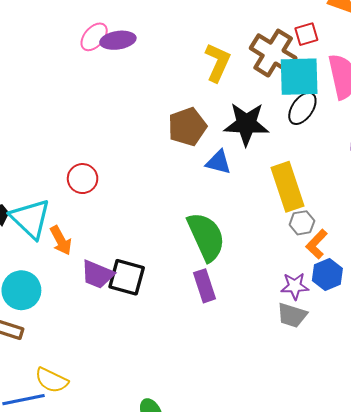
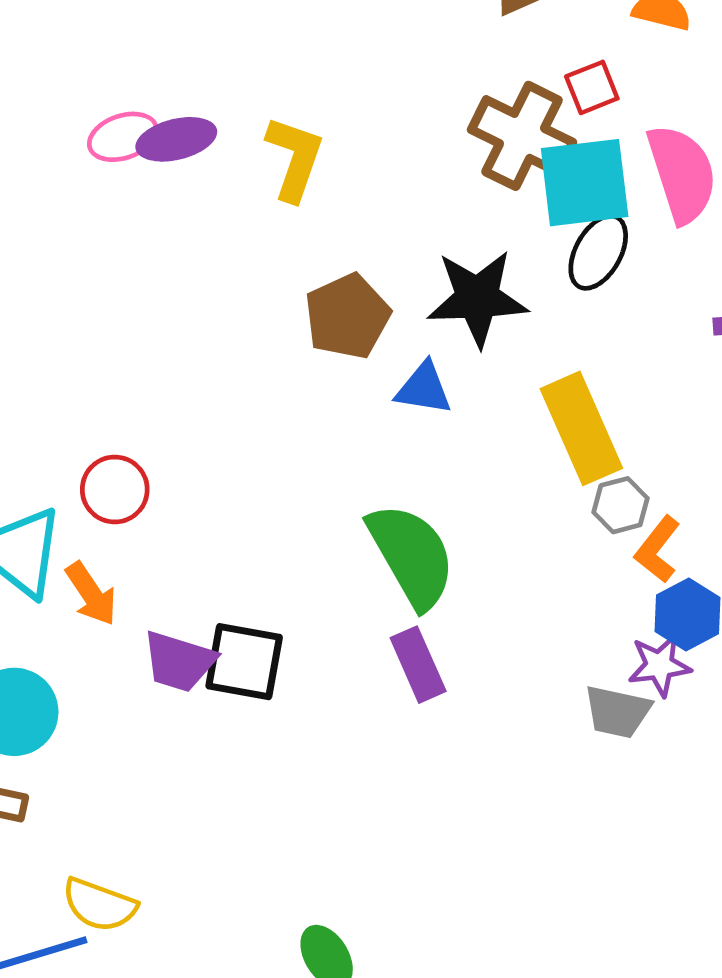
pink ellipse: (94, 37) -> (123, 137), turned 36
yellow L-shape: (218, 62) -> (295, 158), moved
red circle: (83, 179) -> (115, 489), moved
purple star: (295, 286) -> (659, 665), moved

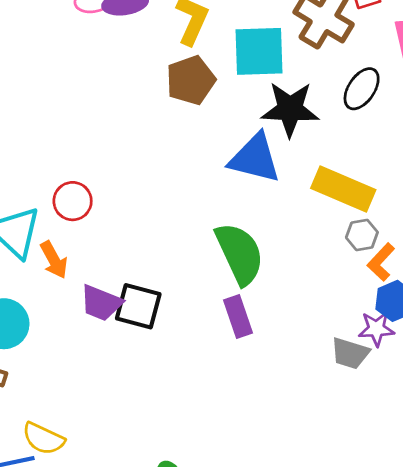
cyan square: (585, 183) -> (259, 51), moved
brown pentagon: (347, 316) -> (191, 80), moved
blue triangle: (424, 388) -> (255, 158), size x1.6
yellow rectangle: (581, 428) -> (343, 189), turned -48

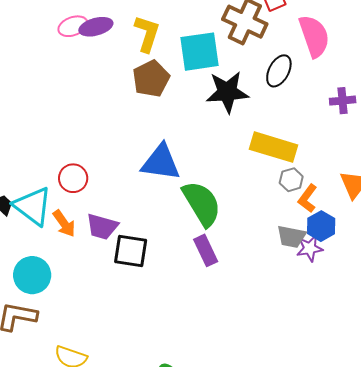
blue triangle: (255, 158) -> (161, 162), moved
purple trapezoid: (101, 303) -> (102, 227), moved
gray trapezoid: (350, 353) -> (291, 237), moved

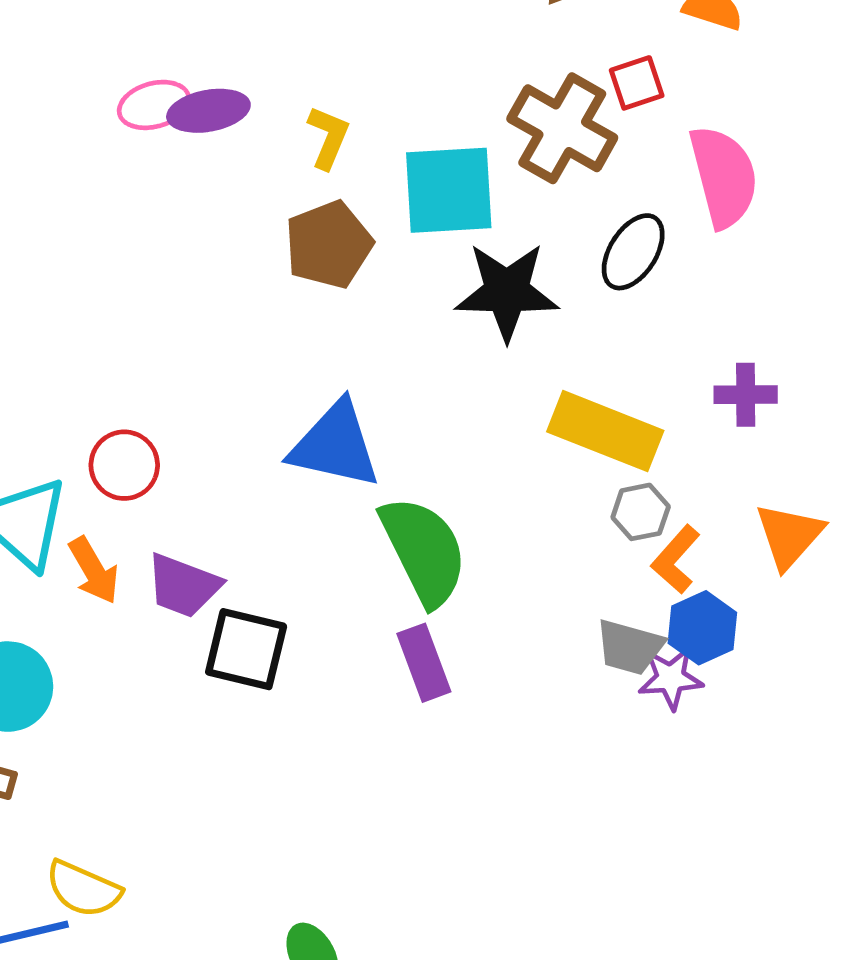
yellow L-shape: (147, 34) -> (328, 137), size x0.7
purple cross: (343, 101) -> (746, 395), moved

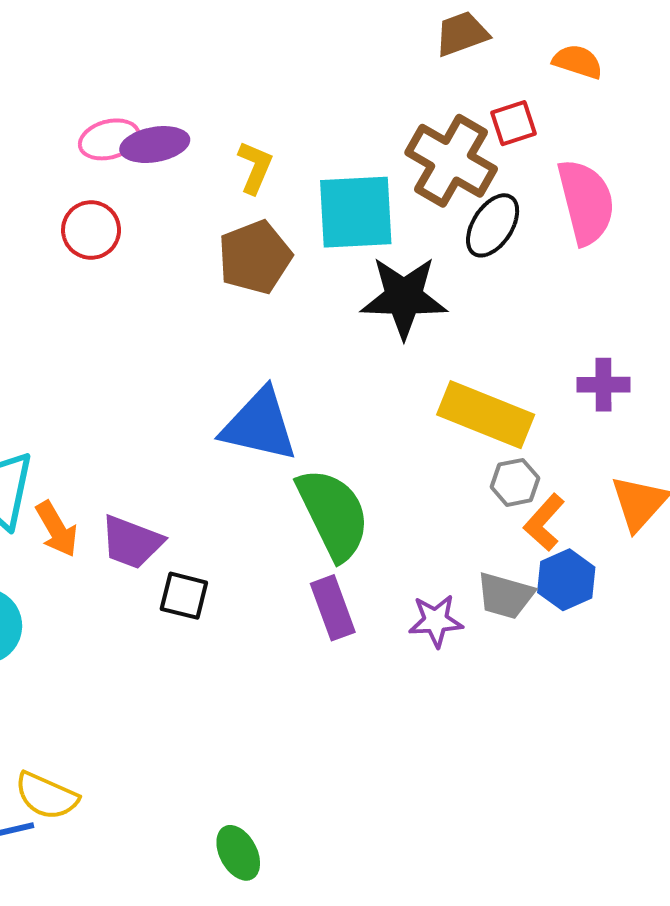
black ellipse: (633, 252) -> (493, 225), moved
red circle: (124, 465) -> (91, 230), moved
black square: (246, 649) -> (184, 596), size x0.7
purple star: (671, 678) -> (436, 621), moved

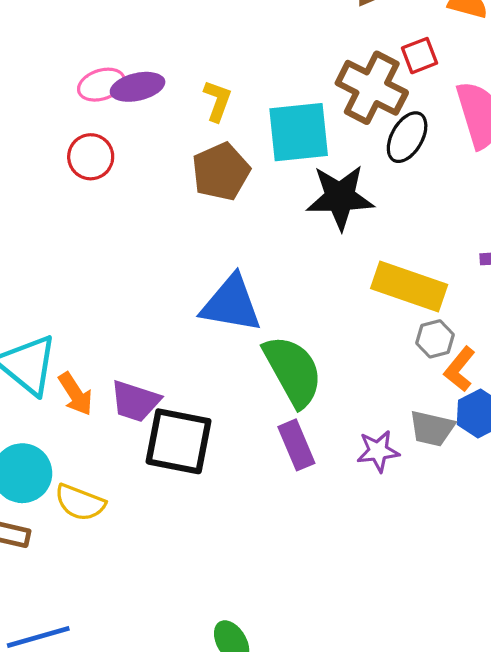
black square: (184, 596) -> (178, 441), size x1.8
yellow semicircle: (46, 796) -> (80, 502), moved

